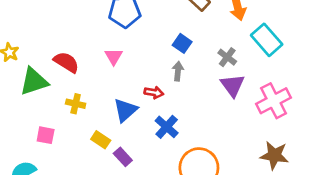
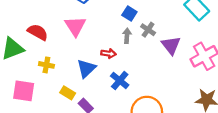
pink triangle: (114, 57) -> (75, 26), size x1.5
gray cross: (227, 57) -> (148, 30), moved
pink square: (46, 135) -> (24, 91), size x1.5

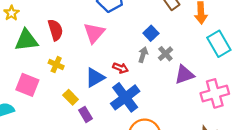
red semicircle: (38, 32) -> (55, 30), turned 30
purple triangle: (171, 45) -> (184, 75), turned 36
blue cross: (120, 81) -> (125, 97), size x1.5

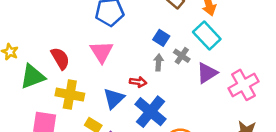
cyan rectangle: (219, 44) -> (207, 35), moved
yellow cross: (56, 65) -> (70, 95), size x1.6

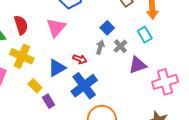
cyan rectangle: (207, 35) -> (145, 35), size x0.7

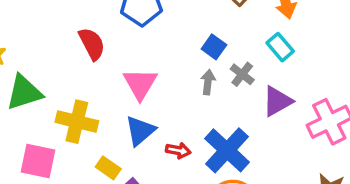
red semicircle: (21, 25) -> (92, 44), moved
pink triangle: (56, 28) -> (140, 84), moved
red arrow: (80, 59) -> (178, 150), moved
blue cross: (84, 86) -> (227, 150), moved

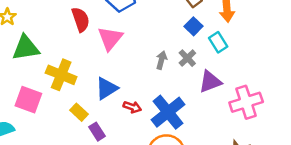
blue square: (214, 47) -> (193, 26), moved
pink triangle: (140, 84) -> (110, 38), moved

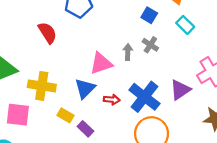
pink triangle: (110, 38) -> (101, 63), moved, turned 45
cyan rectangle: (218, 42) -> (185, 25), moved
purple triangle: (210, 82) -> (180, 90), moved

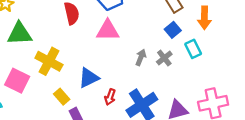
cyan rectangle: (185, 25) -> (193, 49), moved
pink triangle: (101, 63) -> (108, 30), moved
red arrow: (112, 100) -> (110, 97), turned 84

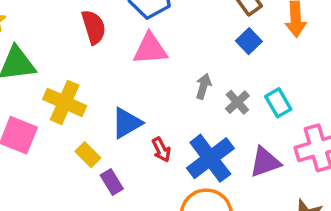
cyan rectangle: (193, 49) -> (278, 103), moved
gray cross: (164, 58) -> (237, 102), moved
red arrow: (110, 97) -> (161, 150), turned -42

